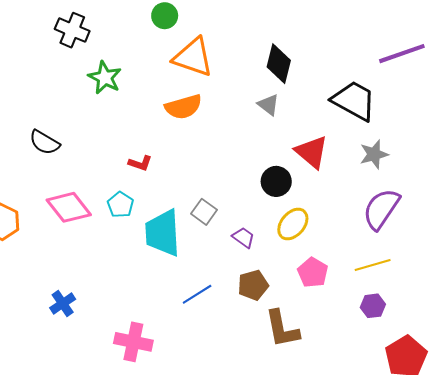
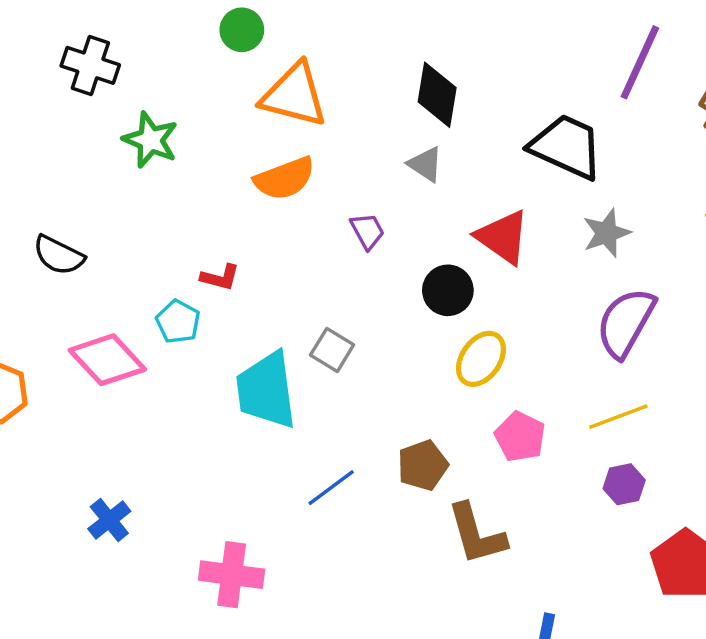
purple line: (402, 54) -> (640, 62), turned -42
cyan pentagon: (120, 205) -> (178, 322), moved
purple trapezoid: (243, 237) -> (367, 231), moved, turned 30

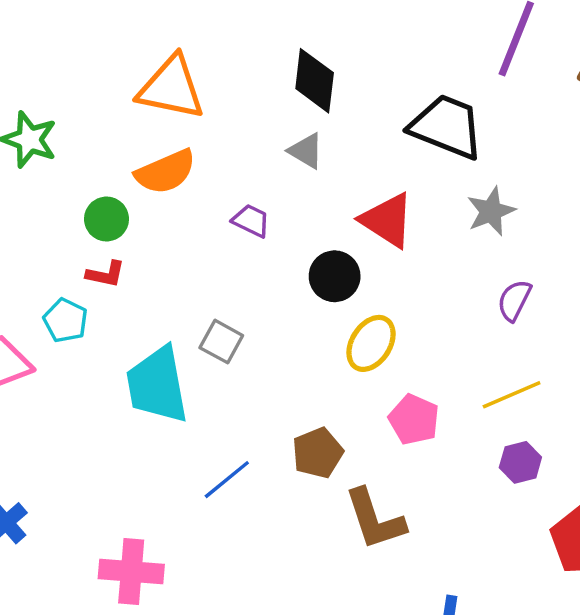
green circle: (242, 30) -> (107, 219), moved
purple trapezoid: (367, 231) -> (251, 221), turned -33
purple semicircle: (626, 323) -> (514, 300), size x0.6

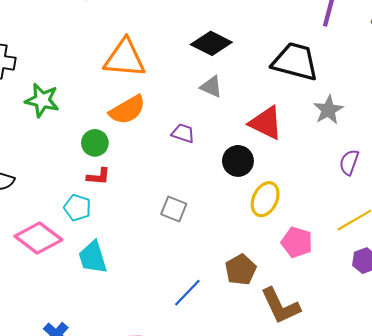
black diamond: (315, 81) -> (211, 43), turned -63
cyan trapezoid: (157, 385) -> (93, 257), moved, size x0.7

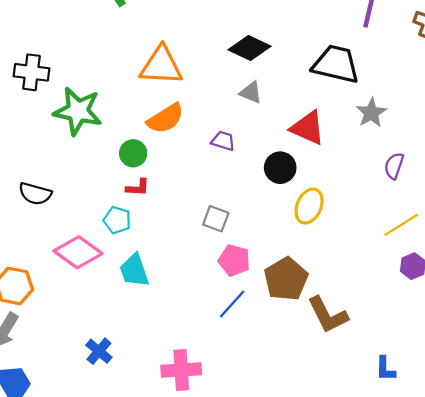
green star: (42, 100) -> (78, 111), size x1.4
pink pentagon: (297, 242) -> (234, 260), moved
brown pentagon: (241, 270) -> (286, 279), size x1.4

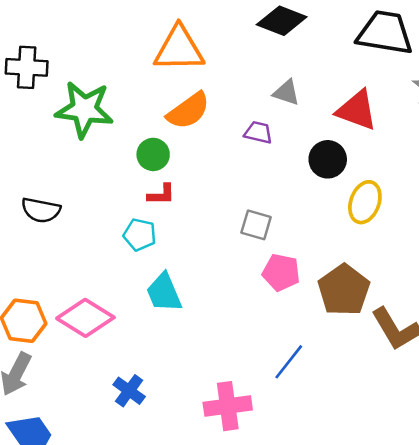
gray triangle: (251, 92) -> (286, 93), moved
pink diamond: (78, 252) -> (85, 318), moved
blue line: (232, 304) -> (289, 362), moved

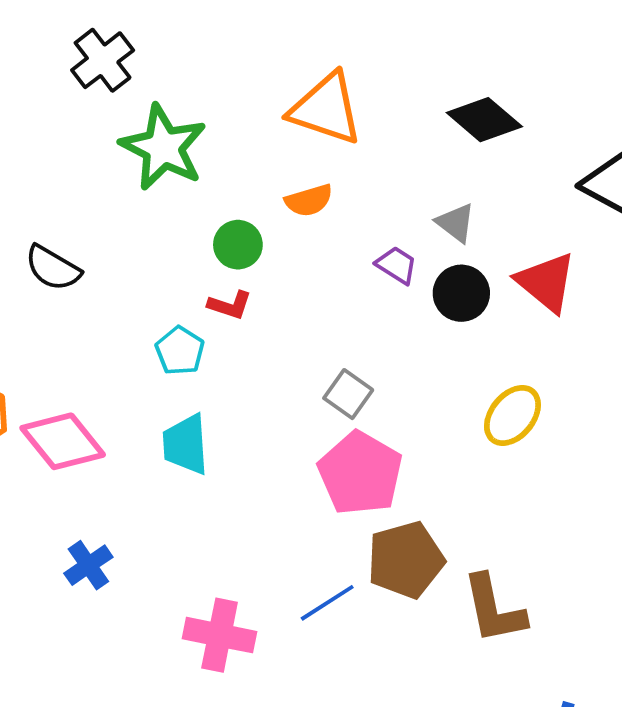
black cross: (27, 67) -> (103, 60), turned 30
orange semicircle: (188, 111) -> (309, 200), size x0.7
black circle: (328, 159) -> (461, 293), moved
pink pentagon: (281, 272) -> (360, 473), size x1.5
brown pentagon: (344, 290) -> (406, 560), moved

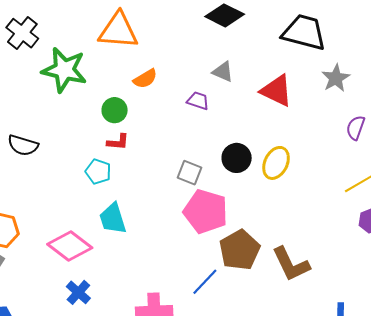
orange triangle: (326, 109) -> (118, 31), moved
black circle: (461, 293) -> (237, 158), moved
pink diamond: (63, 441) -> (70, 246), moved

